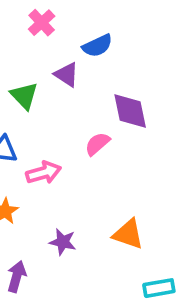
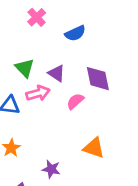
purple triangle: (67, 75) -> (57, 73), moved
pink arrow: (44, 173) -> (38, 93), moved
orange triangle: (128, 234) -> (94, 148), moved

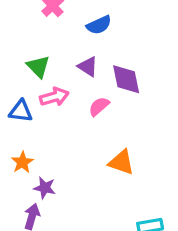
purple triangle: (57, 73) -> (88, 66), moved
purple star: (51, 169) -> (45, 188), moved

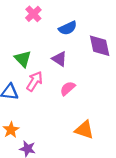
purple diamond: (126, 79) -> (100, 46), moved
pink arrow: (54, 97) -> (35, 81), turned -42

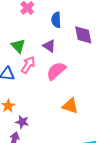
blue semicircle: (68, 28) -> (56, 20), turned 112
pink semicircle: (68, 88) -> (56, 71), size x1.5

